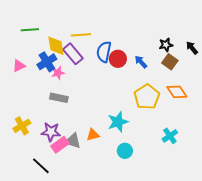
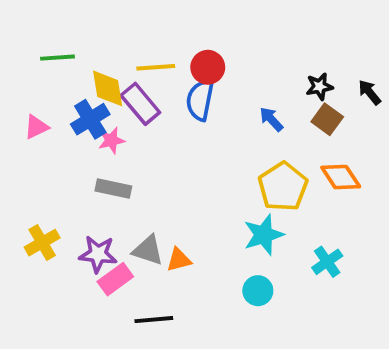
red circle: (118, 59) -> (208, 67), moved
cyan star: (118, 122) -> (264, 235), moved
gray triangle: (73, 141) -> (148, 250), moved
cyan circle: (125, 151) -> (258, 291), moved
black line: (41, 166) -> (154, 320), moved, turned -48

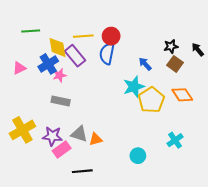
cyan star: (264, 235) -> (134, 87), moved
yellow cross: (42, 243) -> (22, 130), size x1.4

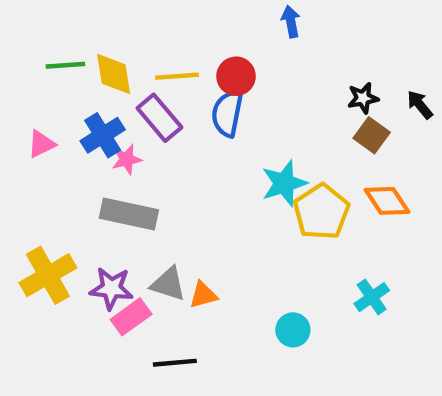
yellow diamond: (57, 47) -> (114, 74), moved
blue arrow: (145, 64) -> (291, 22), moved, turned 32
gray rectangle: (61, 101) -> (129, 214), size x1.4

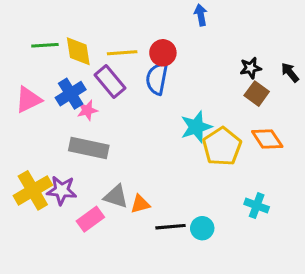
pink triangle: (41, 144) -> (28, 100), size x1.4
purple star: (111, 288) -> (62, 190), moved
cyan cross: (372, 297) -> (257, 206), turned -35
black line: (175, 363) -> (170, 227), moved

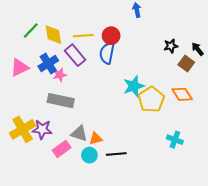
green line: (45, 45) -> (31, 31), turned -42
brown square: (257, 94) -> (186, 63), moved
cyan circle: (202, 228) -> (89, 155), moved

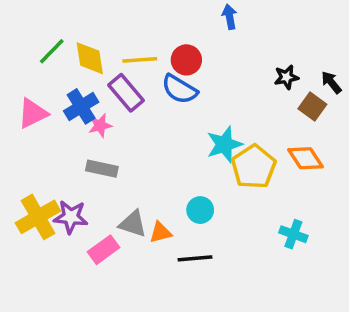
blue semicircle: (107, 53) -> (179, 89), turned -70
gray rectangle: (61, 101) -> (102, 169), size x0.7
cyan circle: (89, 155) -> (200, 210), moved

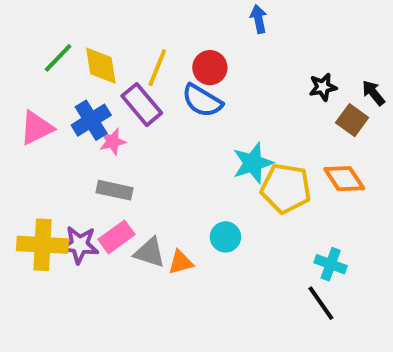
yellow line: (140, 60) -> (157, 68), turned -64
yellow pentagon: (254, 167) -> (286, 188), turned -30
yellow cross: (38, 217) -> (42, 245), turned 33
pink rectangle: (104, 250) -> (116, 237), moved
black line: (195, 258) -> (321, 303), moved, turned 60

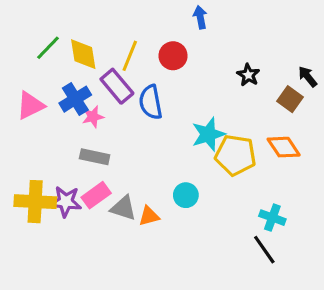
blue arrow: (259, 19) -> (200, 17), moved
black star: (323, 87) -> (248, 75), moved, turned -30
blue semicircle: (202, 101) -> (151, 102), moved, turned 48

